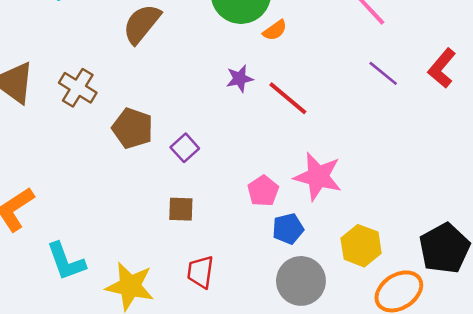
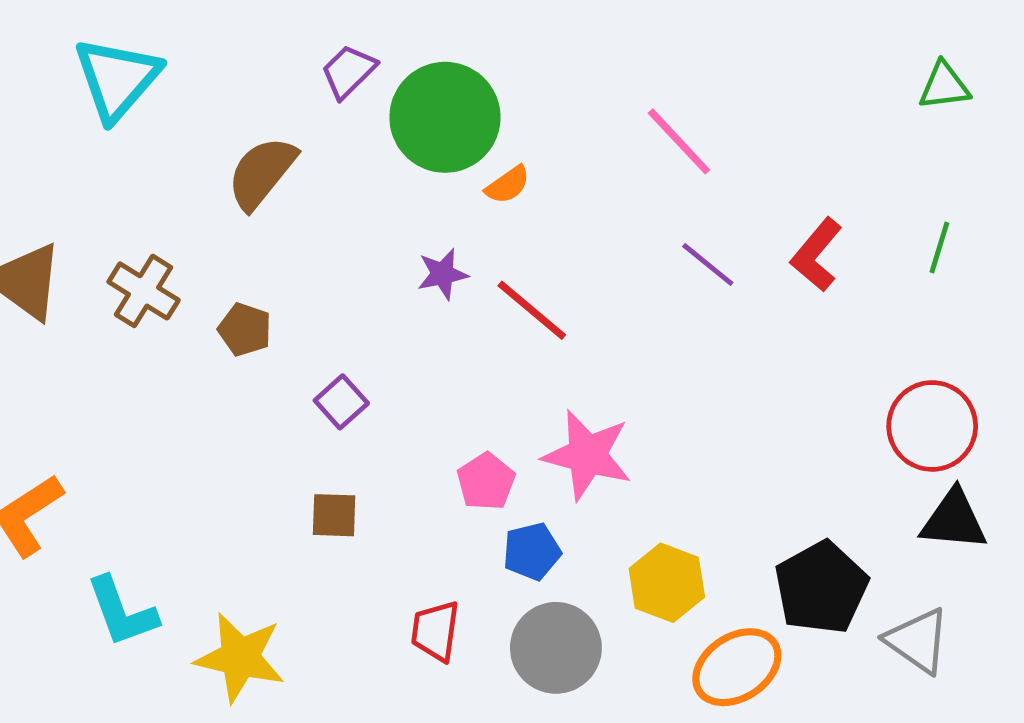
brown pentagon: (133, 128) -> (245, 330), moved, size x0.7
red trapezoid: (200, 272) -> (435, 631), moved

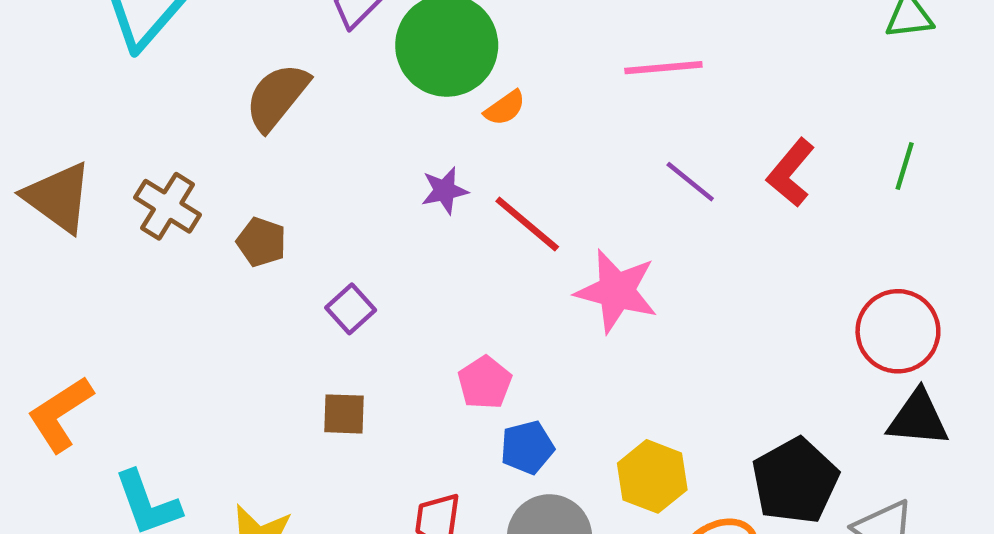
pink line: (679, 141) -> (663, 68), turned -52
pink star: (587, 455) -> (617, 291), moved

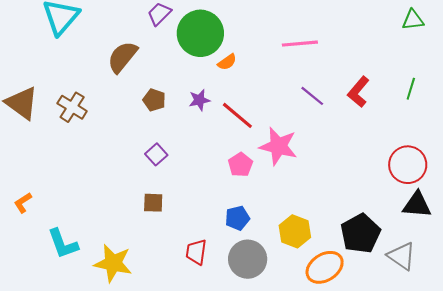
brown pentagon: (261, 242) -> (154, 100), moved
pink pentagon: (485, 383) -> (240, 165), moved
orange L-shape: (60, 414) -> (23, 203), size x0.6

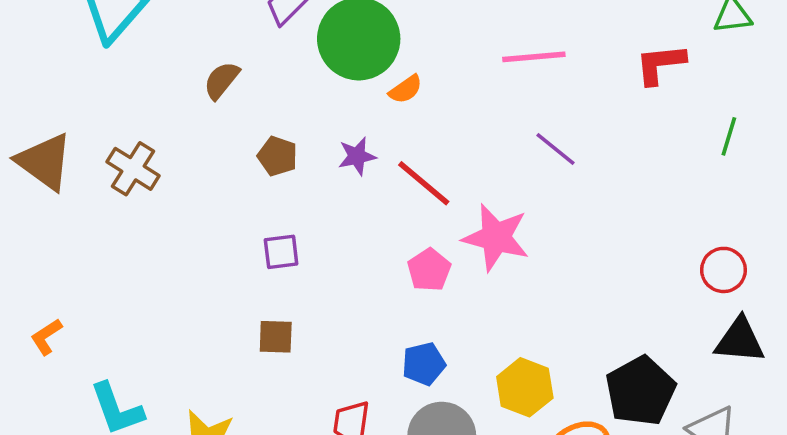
brown semicircle: (122, 57) -> (221, 80), size x0.7
red L-shape: (358, 92) -> (660, 64), moved, turned 44
purple square: (156, 154) -> (281, 252), turned 35
red circle: (408, 165) -> (723, 270), size x0.7

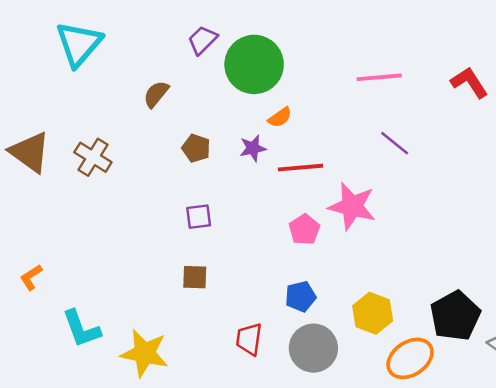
red L-shape: (660, 64) -> (469, 83), turned 63
orange semicircle: (406, 89) -> (280, 117), moved
red line: (424, 183) -> (301, 168), turned -45

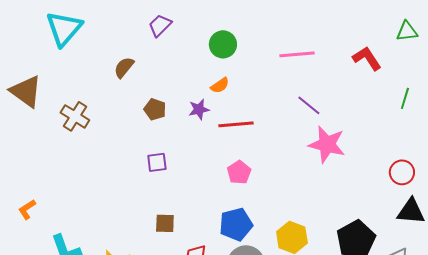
green circle: (254, 64) -> (223, 44), moved, size x0.6
brown triangle: (30, 152) -> (26, 91), moved
pink star: (352, 206) -> (327, 144), moved
brown square: (195, 277) -> (165, 223), moved
blue pentagon: (301, 297) -> (236, 224), size x1.4

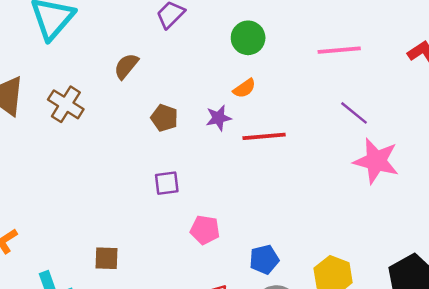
brown cross: (75, 116) -> (66, 104), moved
pink pentagon: (239, 172) -> (205, 230), moved, turned -30
brown square: (165, 223) -> (106, 258), moved
blue pentagon: (236, 224) -> (264, 259), size x0.7

